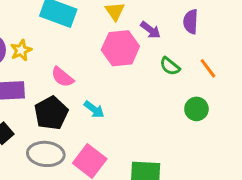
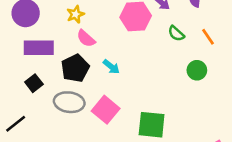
yellow star: (21, 50) -> (76, 14), moved

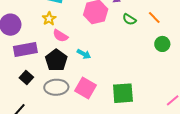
green circle: (197, 70) -> (162, 44), moved

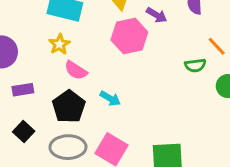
green semicircle: (129, 19) -> (195, 65), moved, turned -40
purple rectangle: (25, 50) -> (23, 90), size x0.6

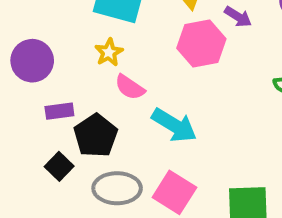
cyan arrow: (110, 98) -> (174, 125), size x1.6
black pentagon: (69, 107) -> (96, 136), moved

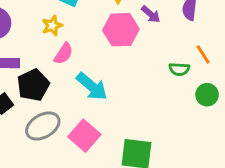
pink semicircle: (130, 87) -> (63, 54), turned -100
gray ellipse: (117, 188) -> (43, 126), turned -40

